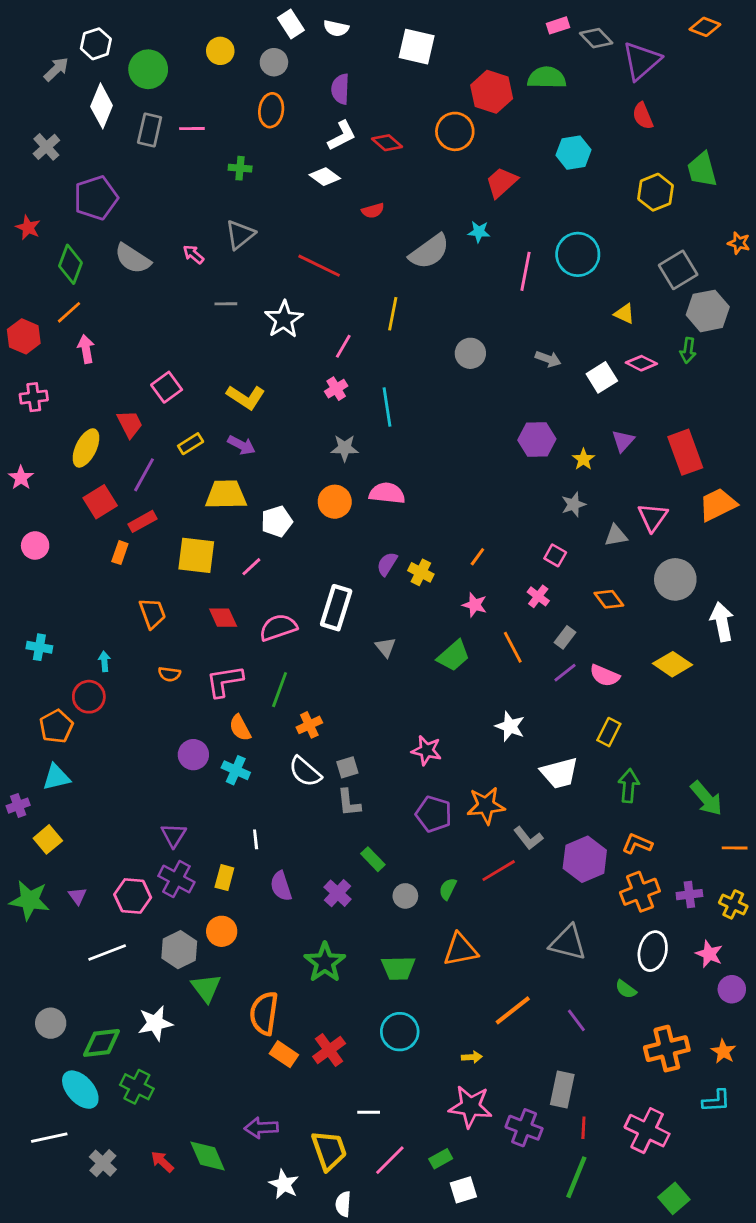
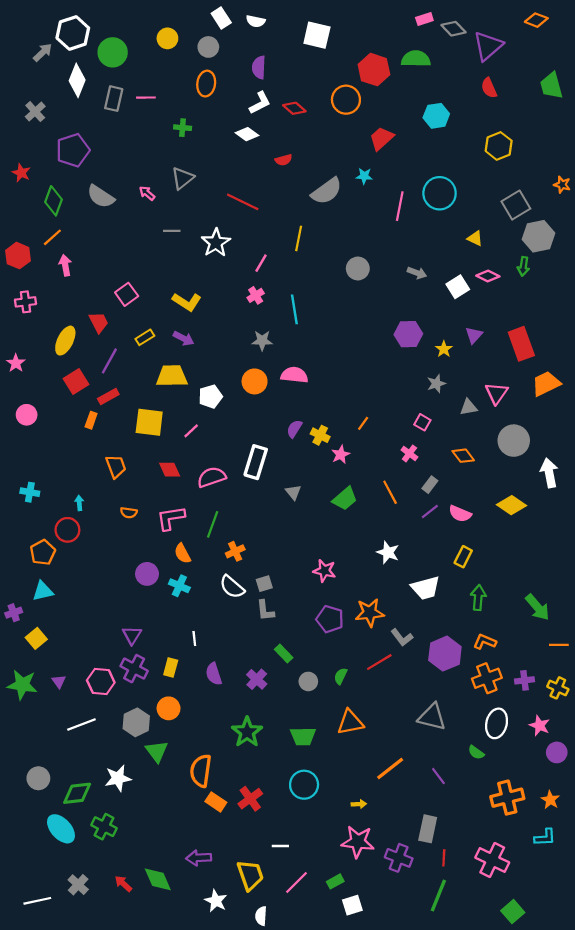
white hexagon: (96, 44) -> (73, 33), size x1.4
green trapezoid: (702, 170) -> (551, 86), moved
pink star: (475, 605) -> (341, 455), moved, turned 30
white line: (49, 1138) -> (37, 901), moved

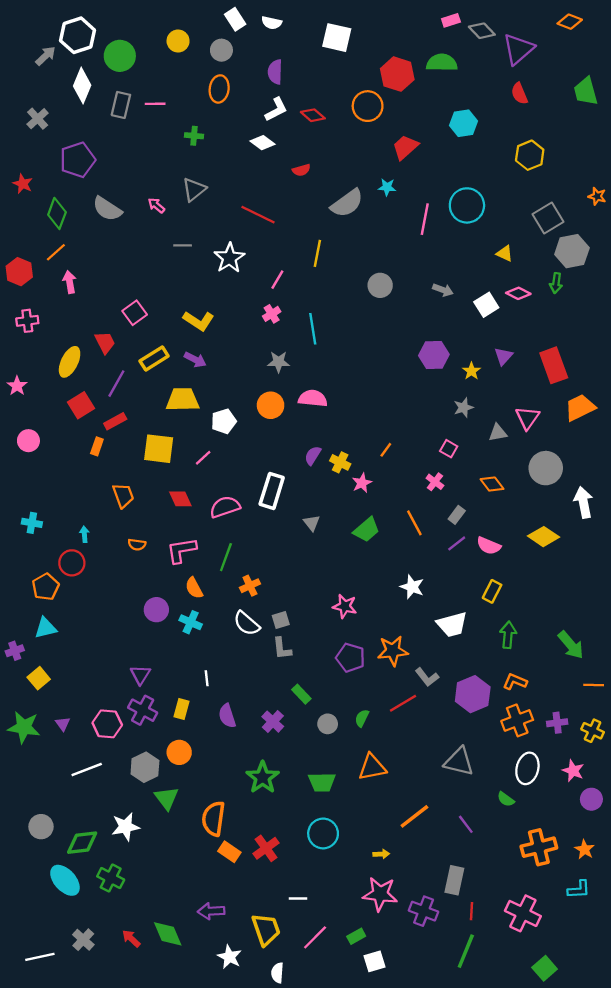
yellow rectangle: (145, 337) -> (154, 358), size x1.4

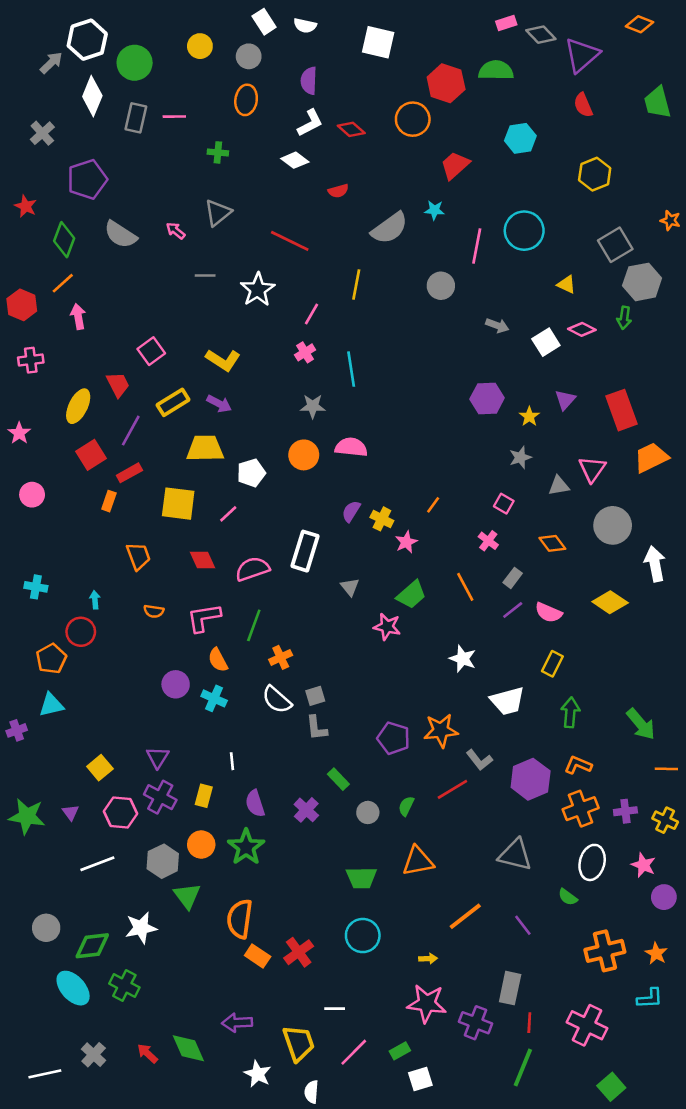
gray circle: (380, 285) -> (441, 286), moved
pink star: (345, 606) -> (387, 627), moved
yellow square: (39, 678) -> (100, 768), moved
green star: (263, 778) -> (246, 847), moved

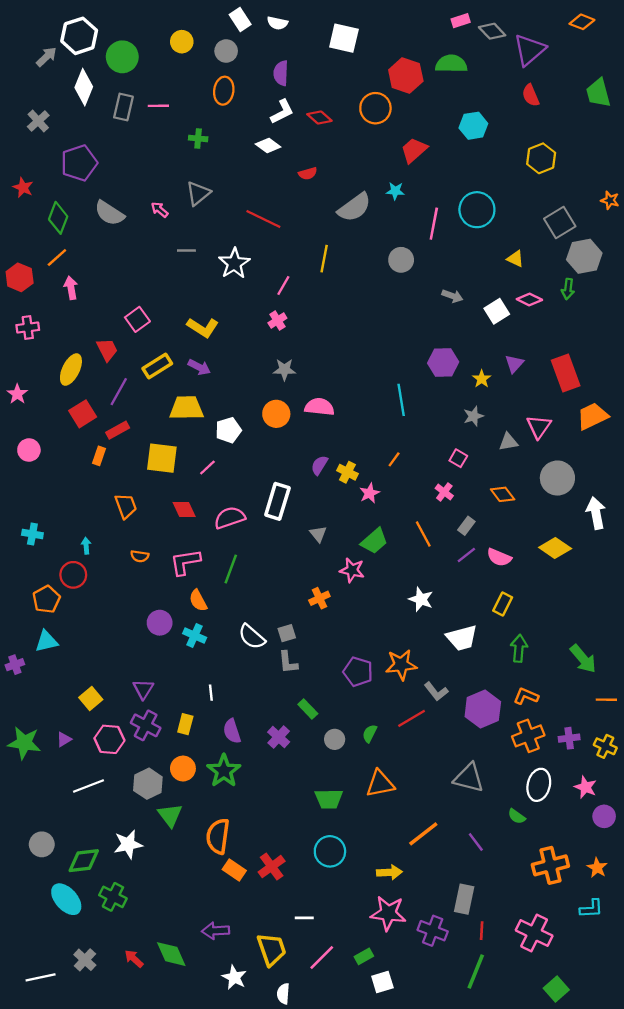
cyan line: (351, 369) -> (401, 400), moved
orange cross: (281, 657) -> (319, 598), moved
purple triangle: (70, 812) -> (64, 739), turned 35
yellow arrow: (428, 959) -> (389, 872), size x1.5

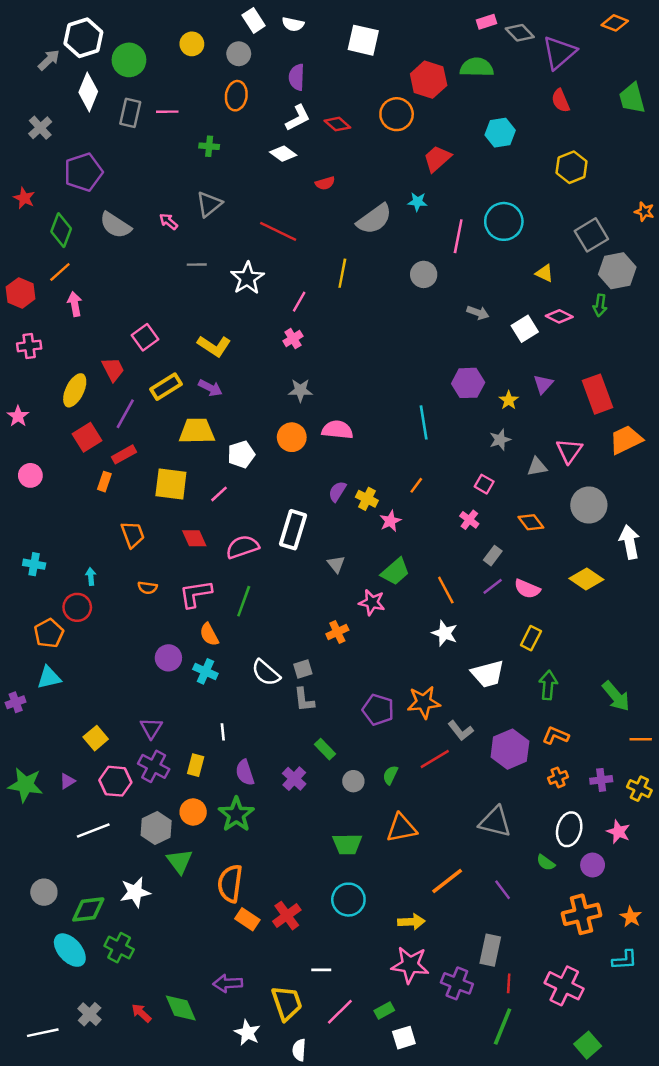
orange line: (423, 534) -> (446, 590), moved
orange cross: (528, 736) -> (558, 777), size x0.6
purple circle: (604, 816) -> (593, 865), moved

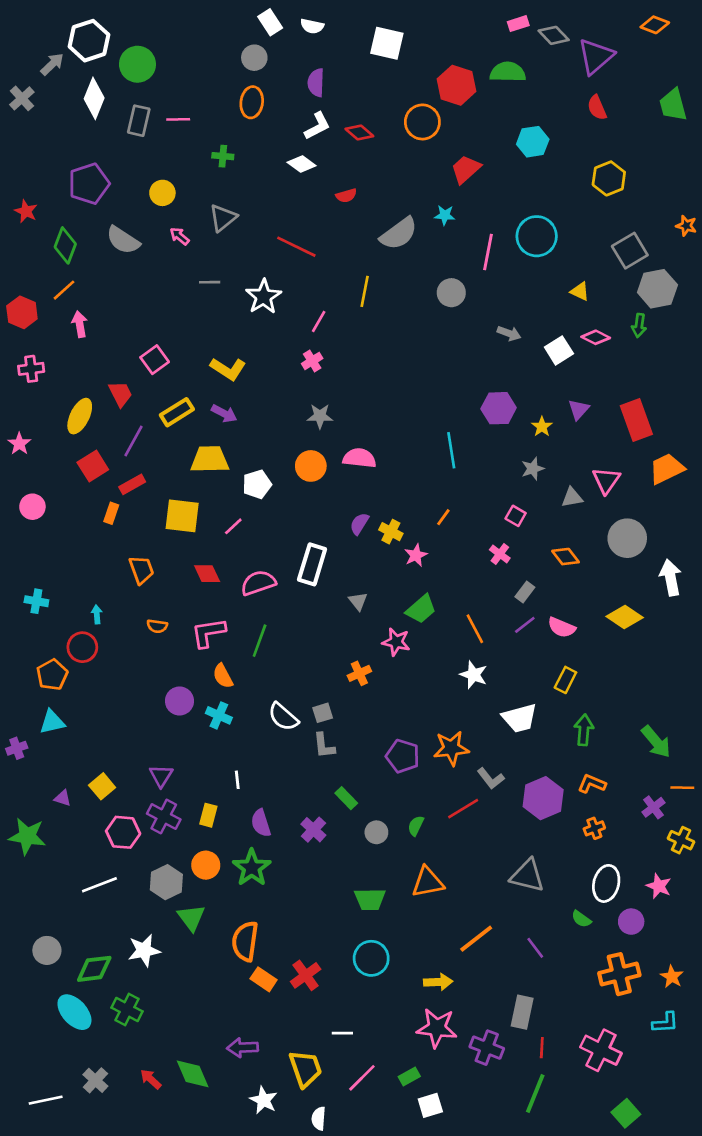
yellow circle: (192, 44) -> (162, 193), moved
gray cross: (40, 128) -> (22, 98), moved
purple cross: (601, 780) -> (653, 807), moved, turned -30
purple triangle: (67, 781) -> (63, 798), moved, turned 49

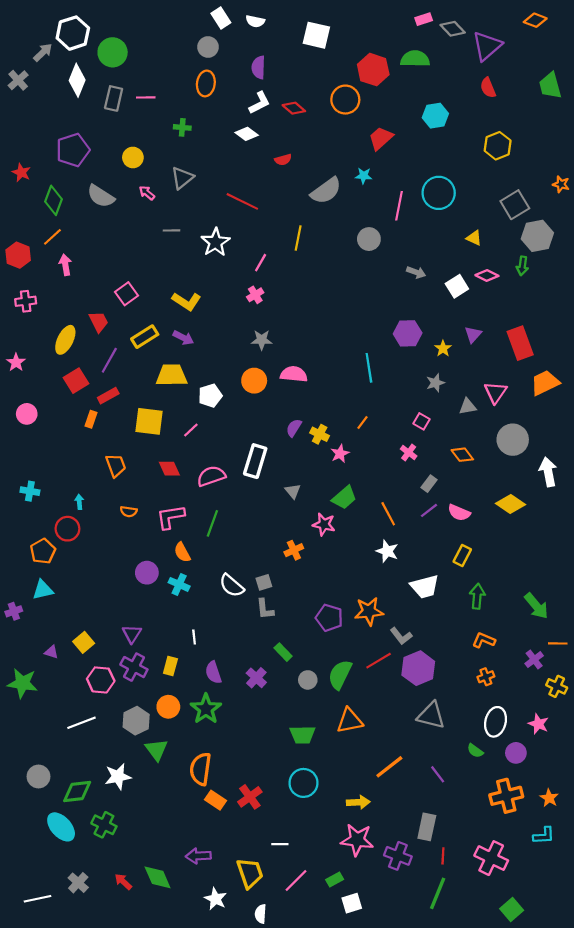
purple hexagon: (543, 798) -> (418, 668), moved
green semicircle: (416, 826) -> (340, 675), size x1.8

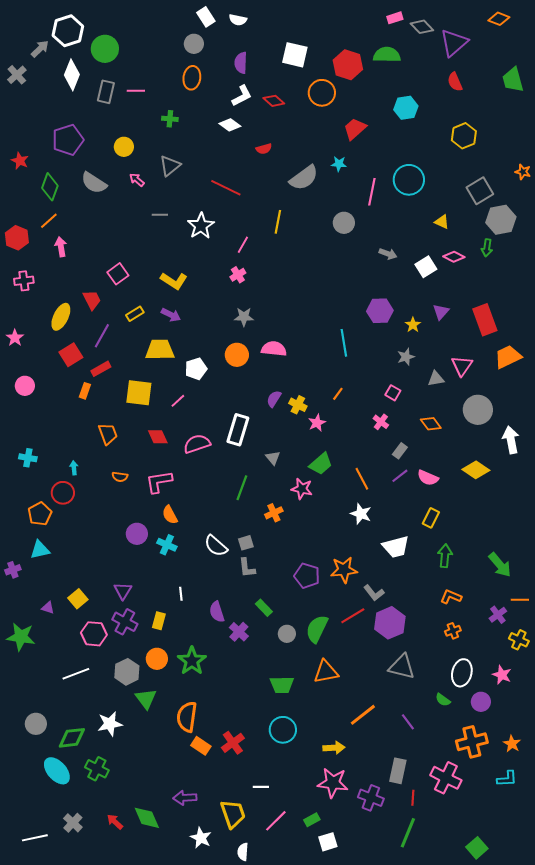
white square: (316, 35) -> (295, 55), moved
yellow rectangle: (145, 337) -> (135, 314), size x0.7
green line: (212, 523) -> (242, 488), moved
purple semicircle: (213, 672) -> (217, 612), moved
pink cross: (491, 858) -> (446, 778), moved

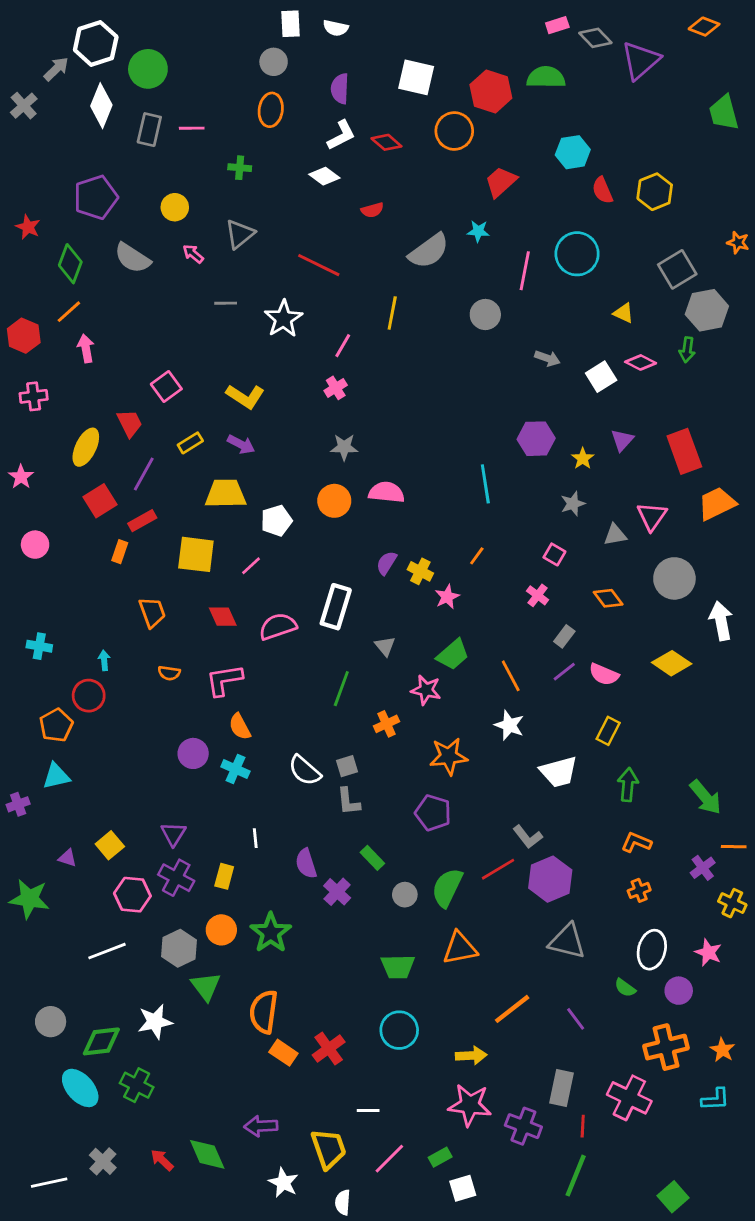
white rectangle: (206, 17) -> (291, 24), turned 30
red semicircle: (455, 82) -> (602, 190), moved
orange star: (344, 570) -> (449, 756), moved

